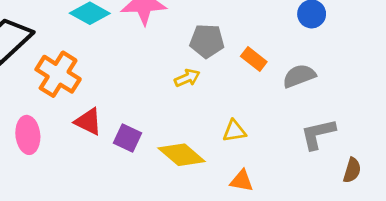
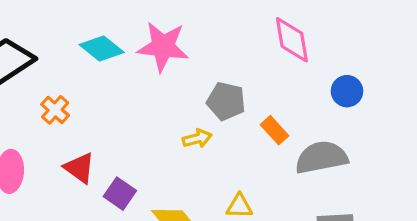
orange cross: (58, 74) -> (55, 110), size x0.6
gray semicircle: (299, 76) -> (321, 157), size x1.4

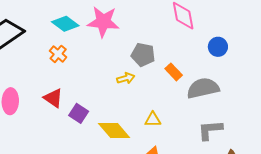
orange cross: (55, 110) -> (58, 54), moved

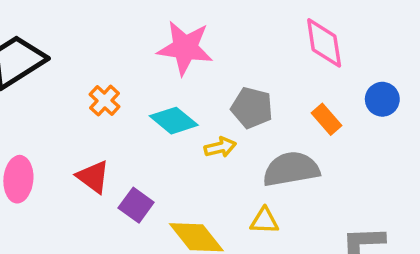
cyan diamond: (65, 24) -> (174, 121), moved
orange rectangle: (174, 72) -> (326, 119), moved
gray semicircle: (203, 88) -> (291, 169), moved

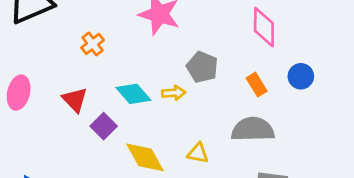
cyan diamond: (174, 121) -> (133, 94), moved
gray semicircle: (291, 169) -> (253, 129), moved

